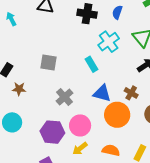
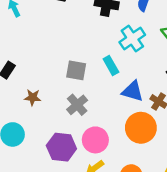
gray square: (49, 62) -> (76, 70), moved
brown star: (19, 89) -> (33, 97), moved
blue triangle: (102, 93) -> (133, 91), moved

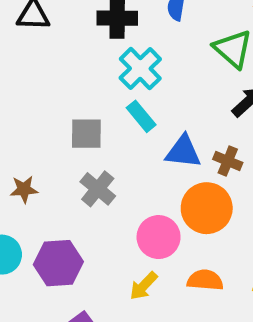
cyan cross: (132, 38) -> (140, 69), moved
pink circle: (95, 140) -> (159, 237), moved
purple hexagon: (61, 147) -> (58, 263), moved

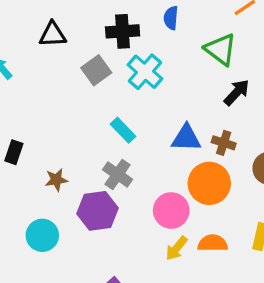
cyan rectangle: (141, 116) -> (123, 130), moved
gray square: (86, 134) -> (96, 70), moved, turned -32
purple hexagon: (58, 263) -> (98, 211), moved
yellow arrow: (144, 286) -> (176, 248), moved

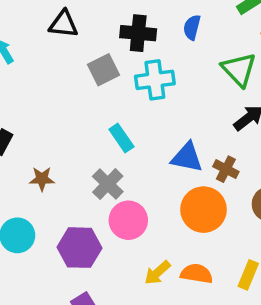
cyan cross: (145, 72) -> (155, 80), turned 32
pink circle: (171, 210) -> (128, 220), moved
purple hexagon: (98, 211) -> (79, 248), moved

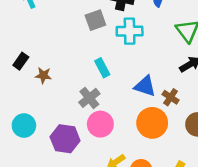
brown star: (42, 179) -> (43, 75), moved

